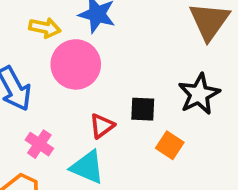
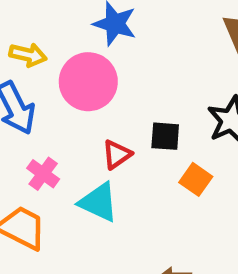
yellow arrow: (45, 28) -> (28, 55), moved

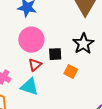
pink circle: (88, 82) -> (31, 40), moved

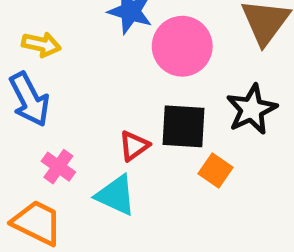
pink circle: (31, 40) -> (182, 46), moved
black square: (55, 54) -> (184, 126), size x1.5

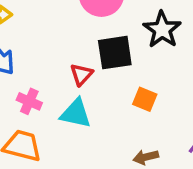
orange square: (215, 171) -> (145, 99), moved

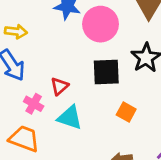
red triangle: (81, 74) -> (59, 86), moved

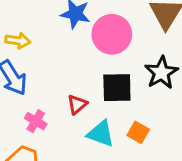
red triangle: (59, 86) -> (77, 104), moved
cyan triangle: (70, 117) -> (101, 134), moved

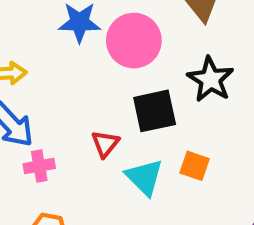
pink cross: (36, 121) -> (39, 166), moved, turned -30
cyan triangle: (101, 134) -> (144, 177), turned 36

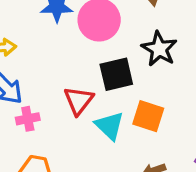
red triangle: (105, 144) -> (79, 101), size x1.4
orange square: (195, 166) -> (148, 116), size x1.4

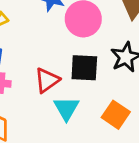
orange square: (148, 116) -> (116, 115), moved

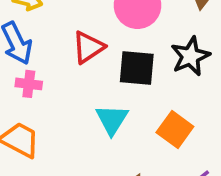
red triangle: (47, 80) -> (88, 47), moved

